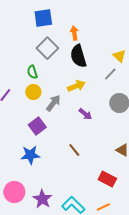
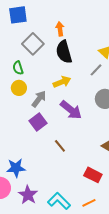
blue square: (43, 18) -> (18, 15), moved
purple arrow: (85, 114) -> (71, 110), size x1.6
purple square: (37, 126) -> (38, 122), moved
blue star: (30, 155) -> (16, 168), moved

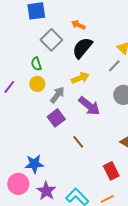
orange arrow: (60, 29) -> (78, 25), turned -56
black semicircle: (64, 52) -> (82, 48), turned 55
red rectangle: (93, 175) -> (111, 171), turned 36

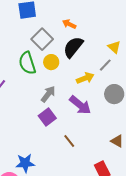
green semicircle: (36, 64) -> (27, 63), size x1.6
yellow arrow: (80, 78) -> (85, 78), moved
yellow circle: (37, 84) -> (51, 62), moved

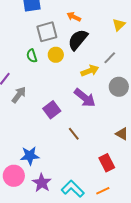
gray square: (42, 39) -> (47, 32), turned 30
yellow triangle: (114, 47) -> (119, 25), moved, turned 32
green semicircle: (27, 63) -> (32, 56), size x0.6
gray arrow: (48, 94) -> (19, 95), moved

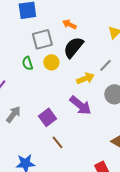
gray arrow: (19, 95) -> (13, 114), moved
brown line: (74, 134) -> (57, 142), moved

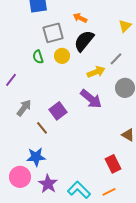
brown line: (57, 142) -> (42, 128), moved

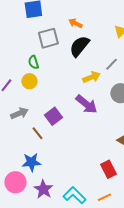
yellow circle: (62, 56) -> (29, 81), moved
gray arrow: (24, 108) -> (19, 113), turned 30

